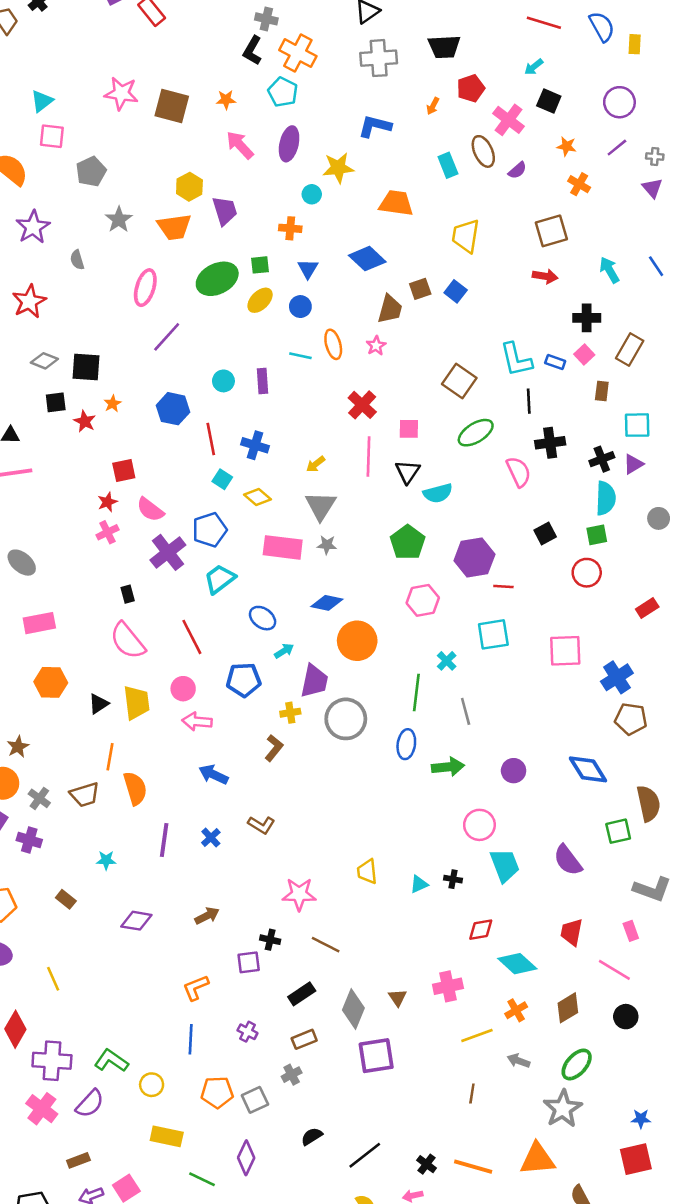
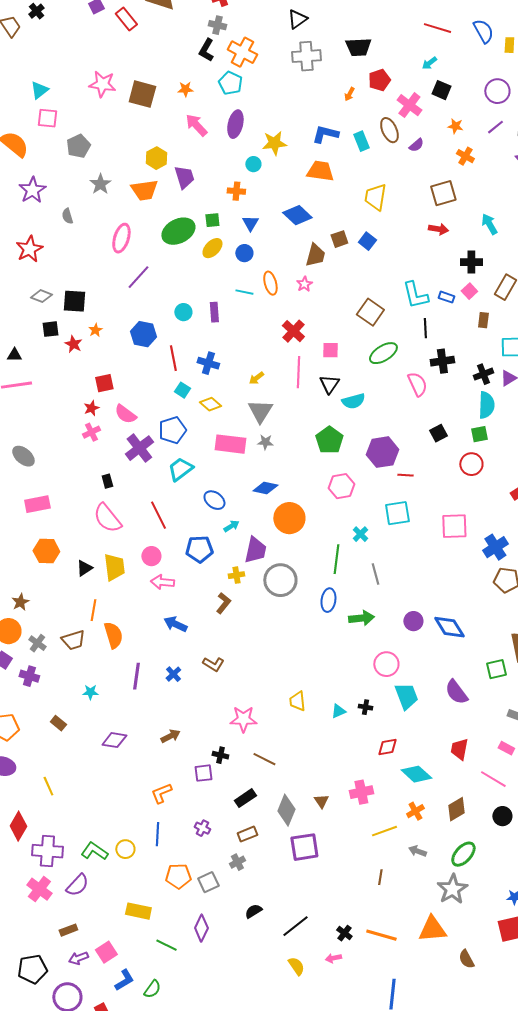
blue L-shape: (375, 126) -> (325, 134), moved
blue diamond: (588, 769) -> (449, 627), moved
pink rectangle: (631, 931) -> (506, 748), turned -42
yellow circle: (152, 1085) -> (125, 849), moved

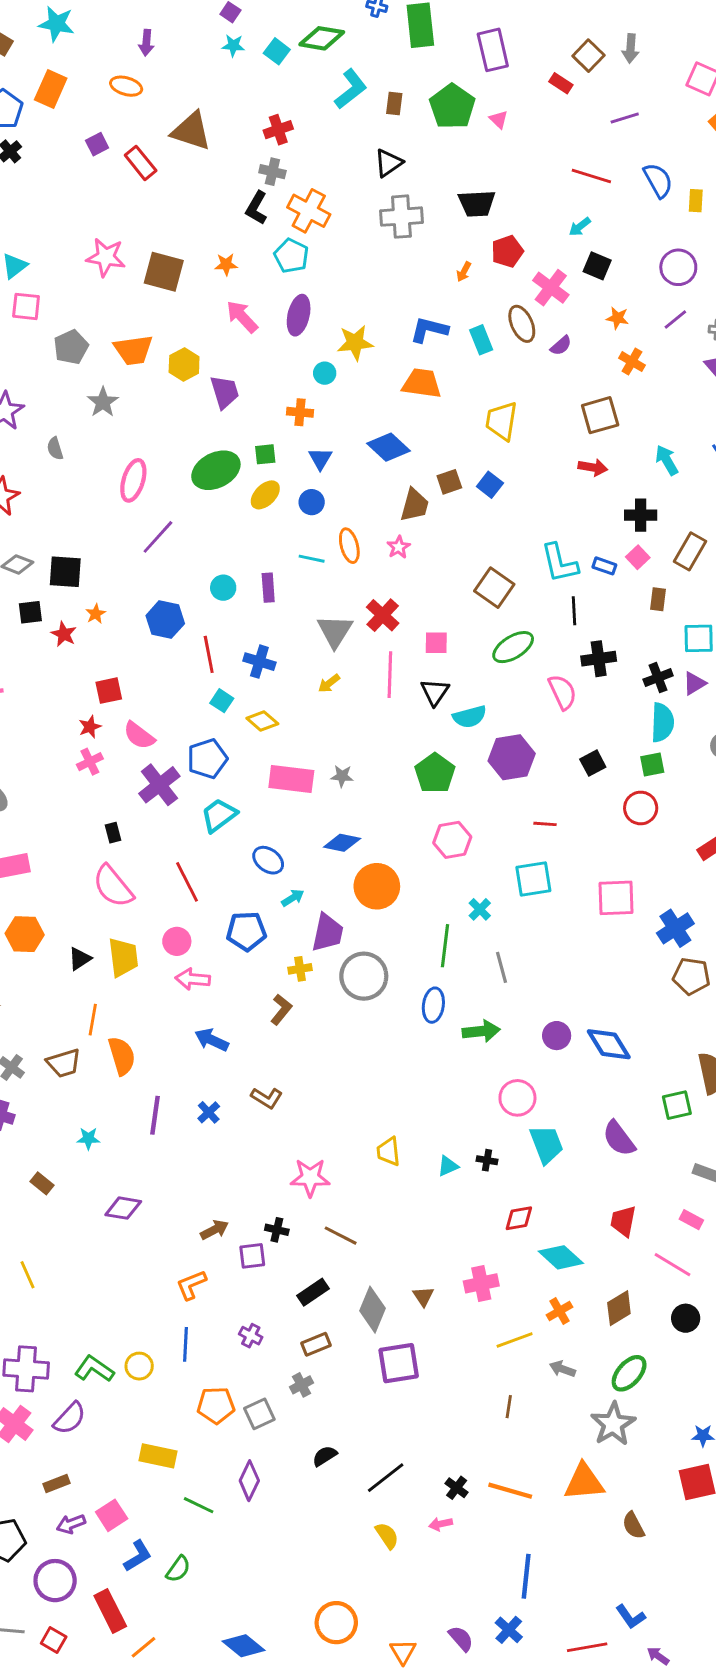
orange trapezoid: (144, 190) -> (133, 350), moved
gray triangle: (260, 411) -> (335, 631), moved
purple hexagon: (382, 452) -> (512, 757), moved
brown arrow: (170, 736) -> (214, 1230), moved

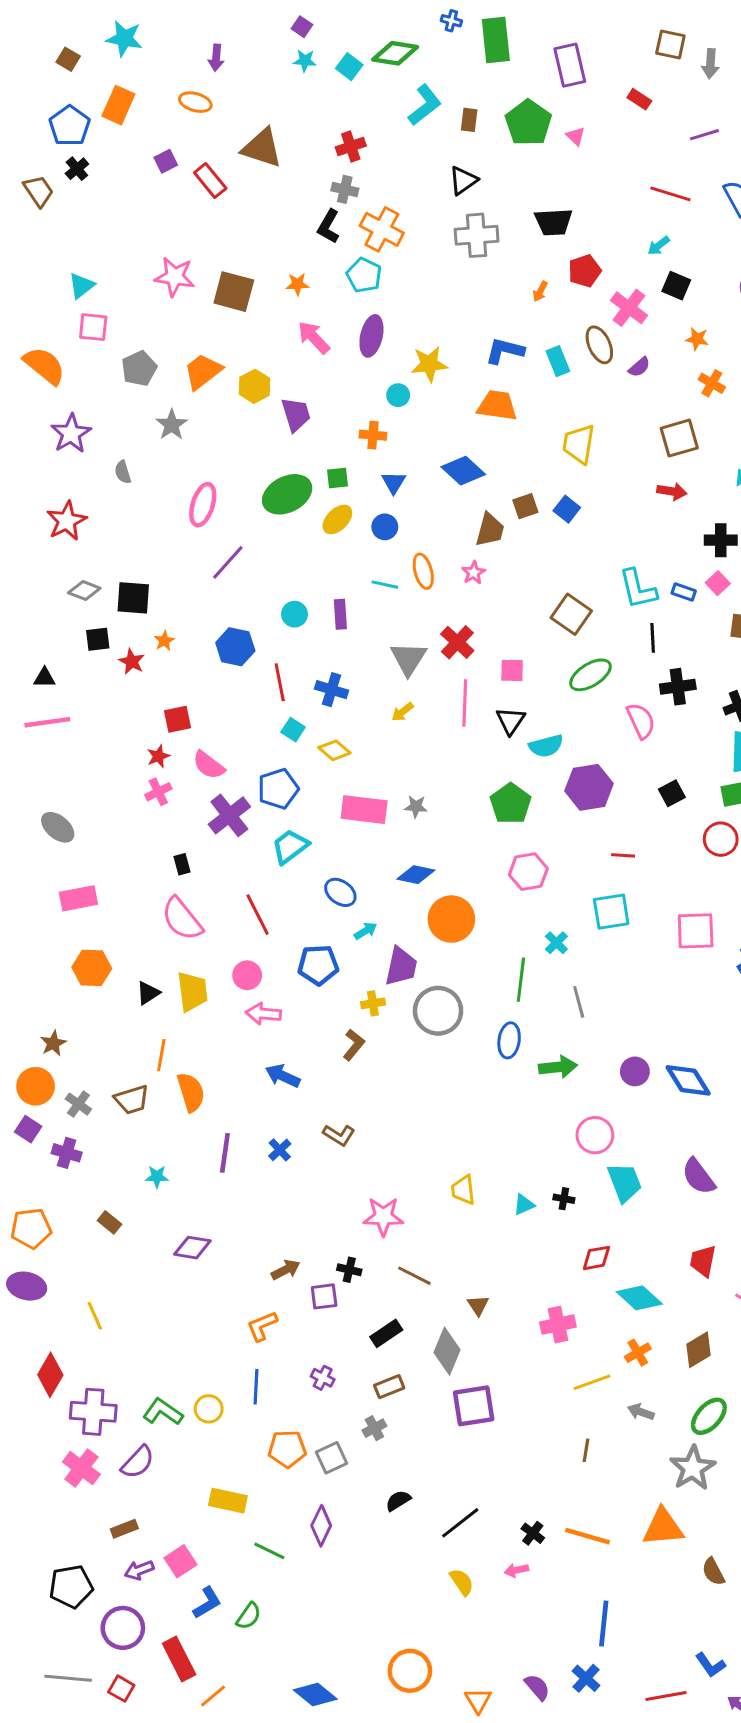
brown square: (588, 56) -> (670, 44), moved, turned -32
orange trapezoid: (133, 350) -> (203, 371), turned 150
brown triangle: (423, 1296) -> (478, 1305), moved

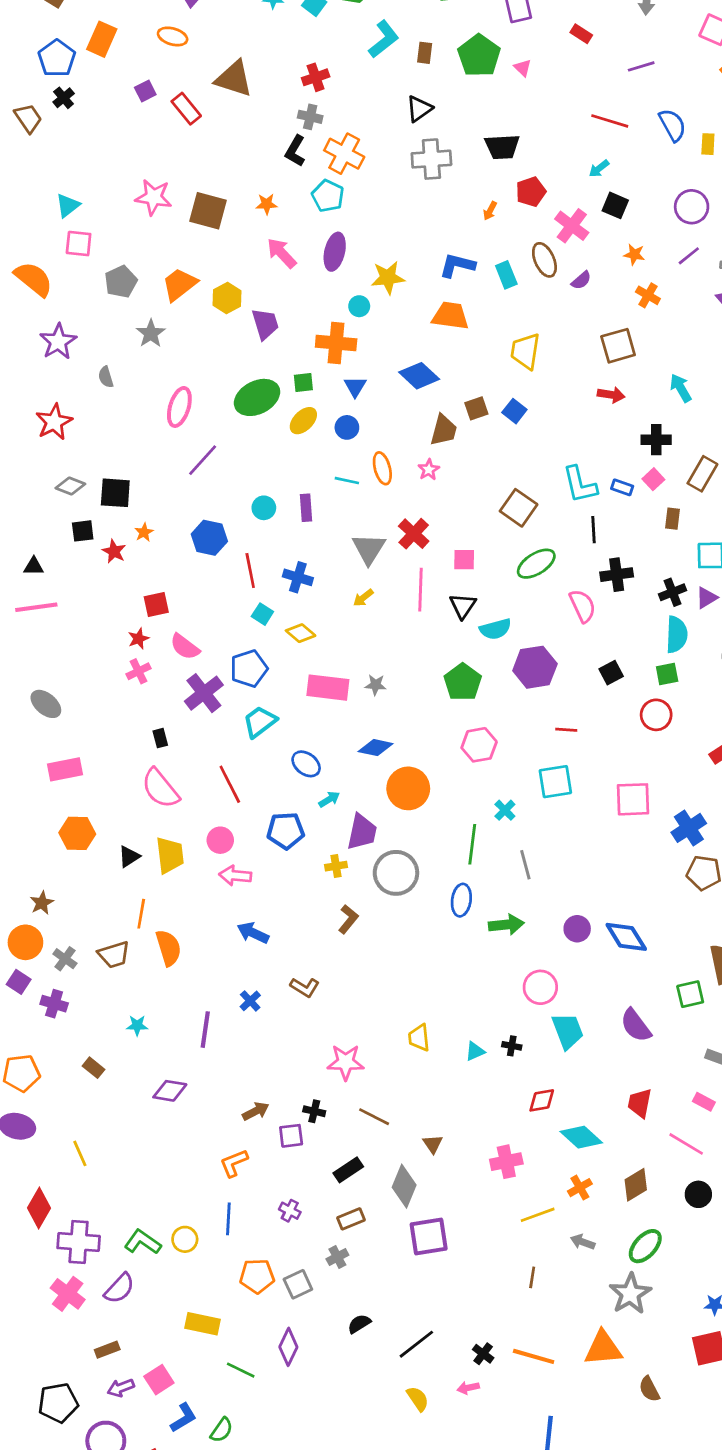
orange cross: (373, 435) -> (336, 343), size x1.6
brown L-shape: (354, 1045) -> (348, 919), moved
purple line: (225, 1153) -> (205, 1030), moved

